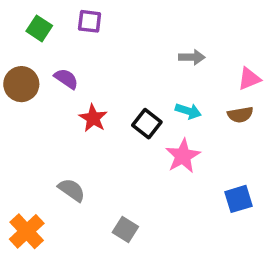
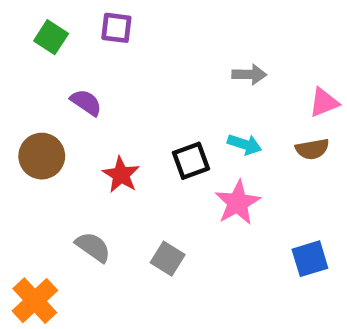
brown circle: (21, 84) -> (42, 156), moved
red star: (93, 118) -> (121, 175), moved
black square: (147, 124) -> (191, 161), turned 32
gray square: (125, 229) -> (168, 259), moved

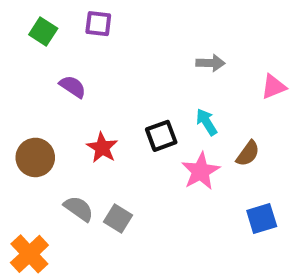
cyan arrow: (245, 144) -> (207, 122), turned -140
brown semicircle: (312, 149) -> (248, 154), moved, turned -44
brown circle: (42, 156) -> (35, 157), moved
gray square: (168, 259) -> (118, 218), moved

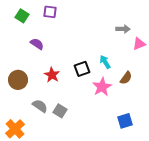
gray arrow: (210, 63) -> (123, 29), moved
blue square: (262, 218) -> (125, 121), moved

